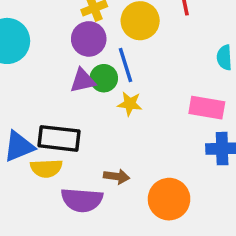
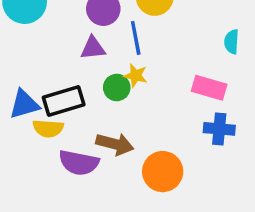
green circle: (104, 78) -> (117, 88), moved
black rectangle: (59, 138) -> (64, 101), turned -30
brown arrow: (117, 176) -> (115, 144), size x1.5

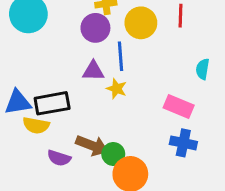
purple triangle: (93, 48) -> (93, 71), moved
green circle: (117, 88) -> (113, 154), moved
purple semicircle: (79, 163) -> (59, 158), size x0.7

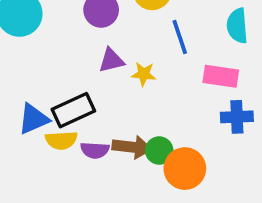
blue line: (120, 56) -> (180, 37), moved
cyan semicircle: (203, 69) -> (237, 26), size x1.4
purple semicircle: (59, 158) -> (95, 150), moved

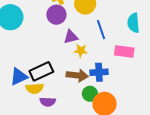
purple triangle: (111, 60) -> (71, 37), moved
blue cross: (237, 117) -> (99, 72), moved
brown arrow: (132, 147) -> (77, 75), moved
purple semicircle: (95, 150) -> (48, 102), moved

